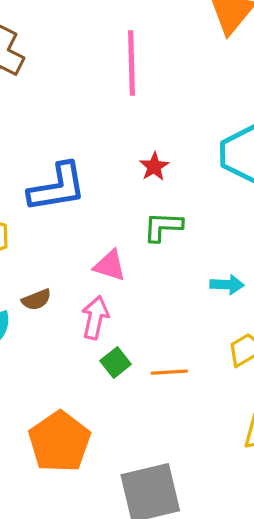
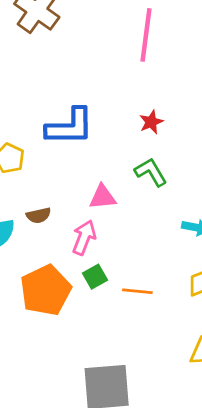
green L-shape: (163, 227) -> (151, 172), turned 48
pink triangle: (110, 266) -> (103, 197), turned -32
orange pentagon: (59, 442) -> (46, 290), moved

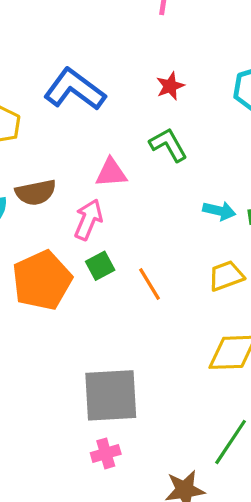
blue L-shape: (70, 127) -> (75, 89), turned -144
brown semicircle: (39, 215) -> (36, 192), size x1.4
orange line: (137, 291) -> (149, 284), turned 52

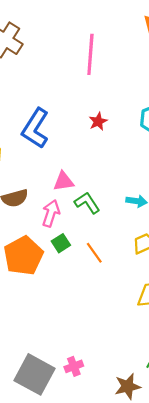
blue L-shape: (75, 89) -> (35, 128), turned -90
green L-shape: (168, 145) -> (87, 203), moved
gray square: (111, 395) -> (35, 374), moved, turned 36

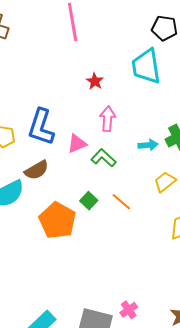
blue L-shape: (35, 128) -> (41, 127), moved
pink arrow: (51, 213) -> (108, 119), moved

